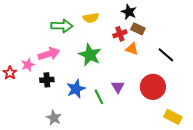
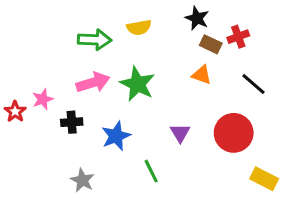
red cross: (120, 34) -> (238, 37), moved
pink arrow: (49, 54) -> (93, 82), moved
green line: (99, 97) -> (151, 171), moved

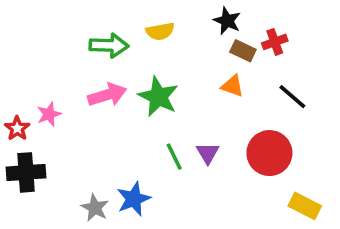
black cross: (72, 122) -> (26, 172), moved, size x1.5
blue star: (116, 136) -> (134, 199), moved
green line: (151, 171) -> (174, 157), moved

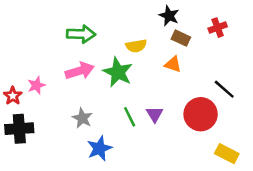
yellow semicircle: (160, 31) -> (136, 46), moved
red cross: (275, 42) -> (218, 28), moved
black line: (292, 97) -> (224, 89), moved
gray star: (95, 208) -> (82, 118), moved

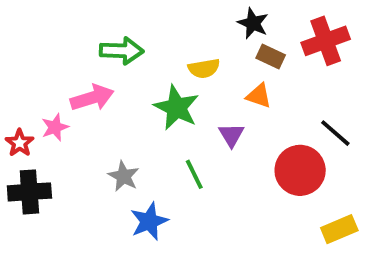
red cross: (218, 28) -> (326, 41), size x1.6
pink arrow: (80, 71) -> (92, 98), moved
purple triangle: (155, 114) -> (231, 135), moved
yellow rectangle: (227, 154) -> (339, 229), turned -50

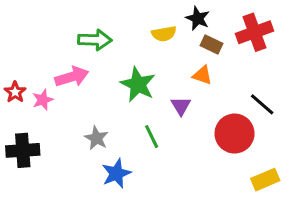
yellow semicircle: (204, 68) -> (164, 34), moved
red star: (20, 143) -> (15, 92), moved

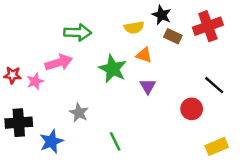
orange triangle: (202, 75) -> (144, 55), moved
red star: (15, 92) -> (12, 75), turned -30
red circle: (235, 134) -> (192, 109), size x0.7
green line: (152, 137) -> (115, 141), moved
blue star: (116, 173) -> (51, 141), moved

